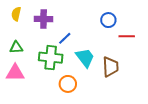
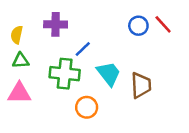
yellow semicircle: (16, 14) -> (17, 35), moved
red line: (127, 36) -> (163, 24), moved, turned 49

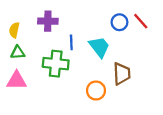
blue line: (83, 49) -> (71, 42), turned -48
cyan trapezoid: (109, 74) -> (99, 47), moved
orange circle: (87, 107) -> (96, 91), moved

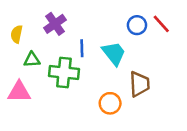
purple cross: (48, 21) -> (55, 24), turned -36
green triangle: (18, 52) -> (32, 60), moved

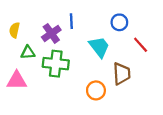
purple cross: (55, 24) -> (51, 33), moved
red line: (161, 24) -> (141, 45), moved
blue line: (82, 48) -> (71, 21), moved

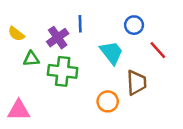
yellow semicircle: (14, 30) -> (16, 34), turned -64
pink triangle: (17, 80) -> (19, 110), moved

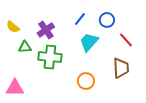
blue line: (80, 24) -> (80, 19), moved, turned 40
cyan trapezoid: (111, 53) -> (89, 42), turned -100
brown trapezoid: (137, 83) -> (121, 68), moved

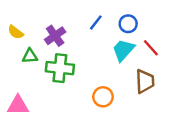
cyan trapezoid: (89, 42) -> (123, 50), moved

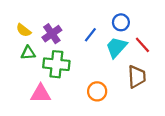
blue line: (96, 23) -> (90, 35), moved
yellow semicircle: (16, 32) -> (24, 30), moved
pink triangle: (18, 105) -> (41, 94), moved

